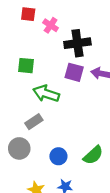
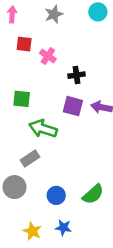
black cross: (77, 43) -> (76, 75), size x0.6

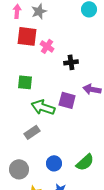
gray star: (54, 14) -> (39, 11), moved
red square: (24, 44) -> (27, 36), size x1.5
purple square: (73, 106) -> (67, 100), moved
gray circle: (14, 187) -> (19, 169), moved

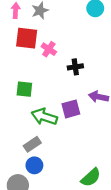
purple square: (67, 100) -> (71, 109), turned -30
blue circle: (54, 163) -> (34, 165), moved

